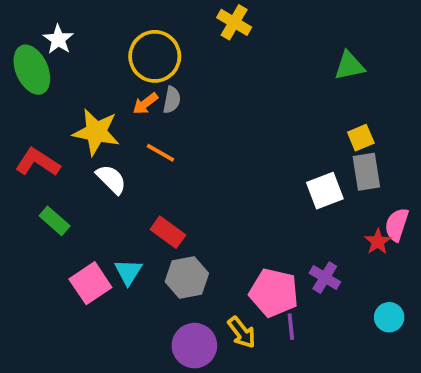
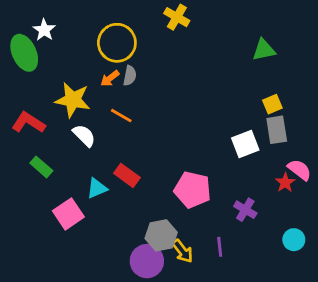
pink semicircle: (397, 225) -> (300, 170), turned 110
cyan triangle: (128, 272) -> (97, 188), moved, turned 35
gray hexagon: (187, 278) -> (161, 235), moved
pink pentagon: (274, 293) -> (193, 190), moved

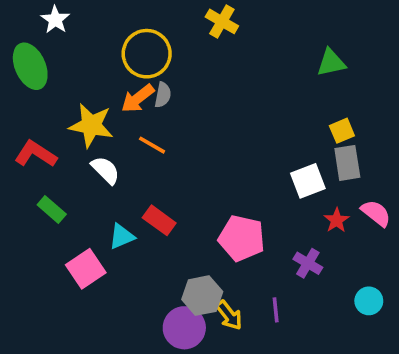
white star: (44, 30) -> (55, 20), moved
orange arrow: (110, 78) -> (138, 98), size x1.4
red star: (285, 183) -> (337, 220), moved

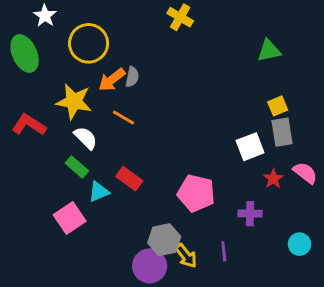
yellow circle: (147, 54) -> (89, 43), moved
green rectangle: (52, 210) -> (77, 167), moved
purple cross: (308, 263) -> (250, 214), turned -30

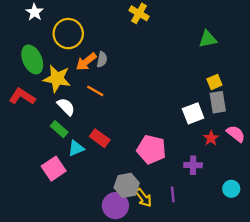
green ellipse: (25, 54) -> (32, 59), moved

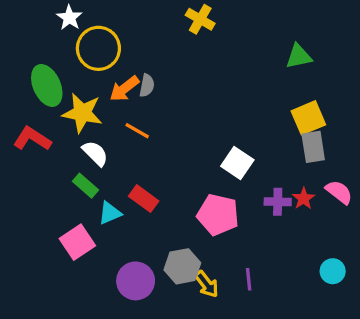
white star: (34, 12) -> (69, 18), moved
yellow square: (214, 82) -> (308, 118), size x1.5
white square: (193, 113) -> (237, 163), moved, turned -35
purple cross: (193, 165) -> (278, 202), moved
purple circle: (115, 206) -> (136, 281), moved

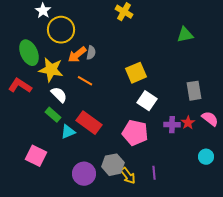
yellow square: (308, 118) -> (136, 73), moved
red rectangle: (144, 199) -> (89, 123), size x1.4
pink square: (77, 242) -> (36, 156), moved, turned -30
cyan circle: (333, 271) -> (206, 157), moved

